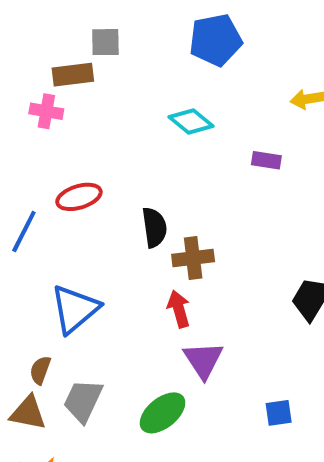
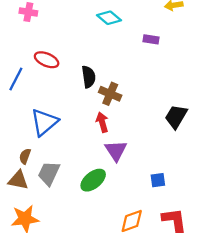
red ellipse: (79, 197) -> (47, 60), turned 40
brown cross: (193, 258) -> (110, 94), turned 30

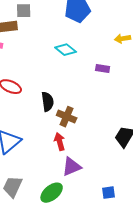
purple triangle: (116, 151) -> (72, 167), turned 40

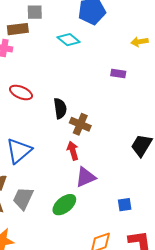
cyan diamond: (66, 50) -> (69, 40), moved

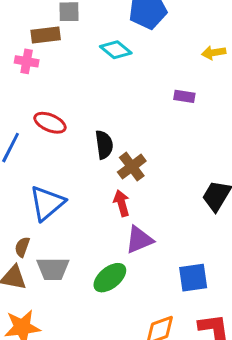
brown cross: (80, 124) -> (132, 167), turned 30
gray trapezoid: (23, 198) -> (53, 269), turned -115
blue square: (125, 205) -> (193, 278), size x1.5

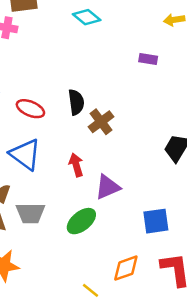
red ellipse: (50, 123) -> (30, 109), moved
blue triangle: (47, 203) -> (25, 154), turned -44
red arrow: (122, 203) -> (76, 165), moved

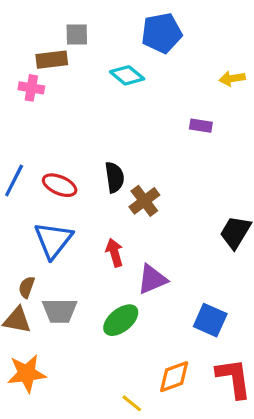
blue triangle: (25, 154) -> (53, 240), turned 32
blue square: (156, 221) -> (210, 320), turned 32

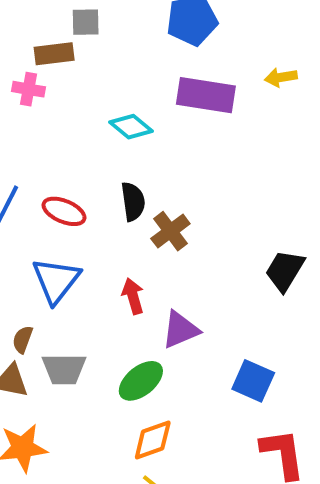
cyan diamond: (127, 75) -> (131, 127), moved
purple rectangle: (201, 126) -> (206, 95), moved, size x2.0
orange diamond: (174, 377) -> (153, 440), moved

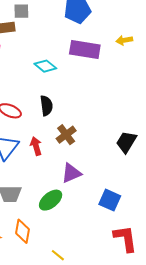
brown cross: (170, 231) -> (66, 135), moved
red arrow: (133, 296) -> (36, 146), moved
orange diamond: (153, 440) -> (23, 231), moved, turned -60

